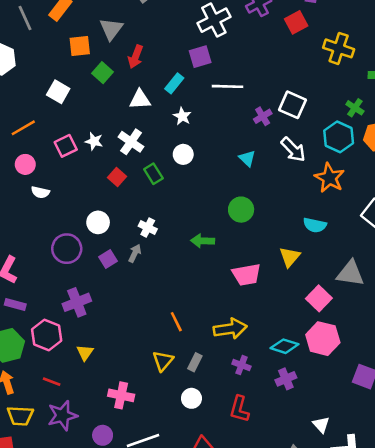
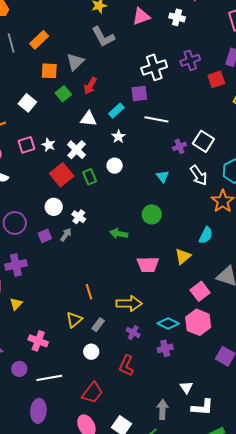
red square: (117, 177) -> (62, 175), size x1.6
white circle: (98, 222) -> (54, 207), moved
cyan semicircle: (315, 225) -> (206, 235), turned -84

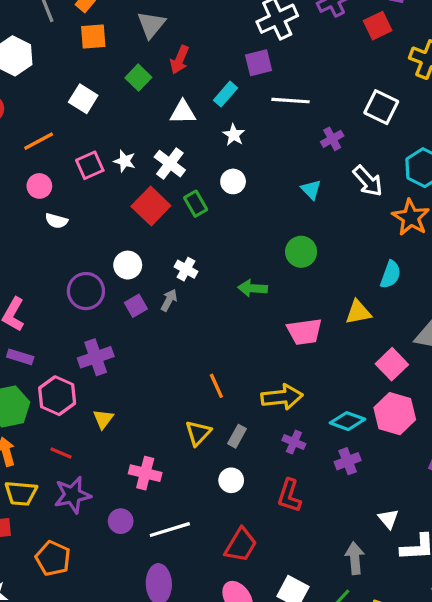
orange square: (49, 71) -> (93, 37), moved
white square: (203, 141) -> (381, 107), moved
white circle: (54, 207) -> (128, 265), moved
yellow triangle: (183, 256) -> (358, 312), turned 36

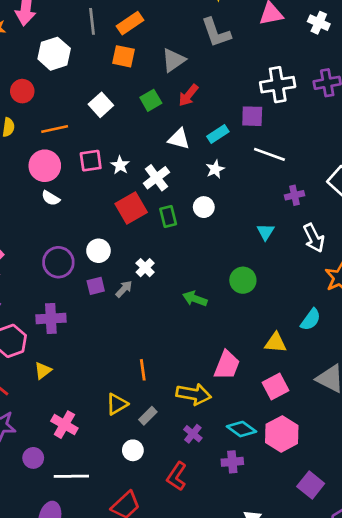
pink circle: (39, 186) -> (45, 166), size x1.5
pink trapezoid: (304, 332) -> (227, 365), moved, turned -76
pink square: (392, 364) -> (276, 386), moved

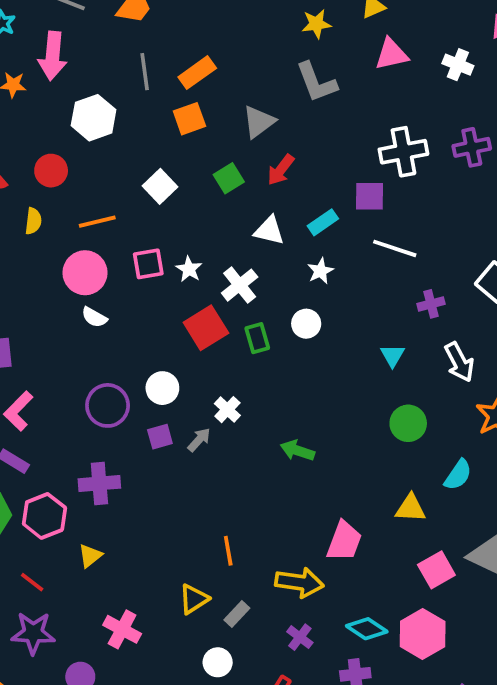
orange square: (123, 56) -> (189, 119), turned -30
green circle: (243, 280) -> (408, 423), moved
pink square: (276, 386) -> (436, 570), moved

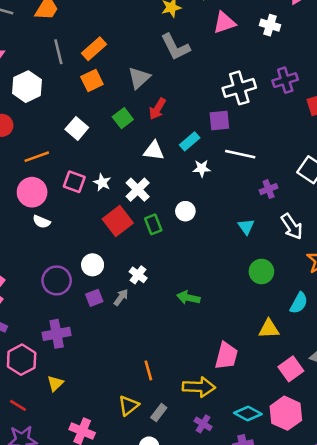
pink square: (148, 264) -> (74, 182), turned 35
white star: (320, 271) -> (202, 168), moved, turned 30

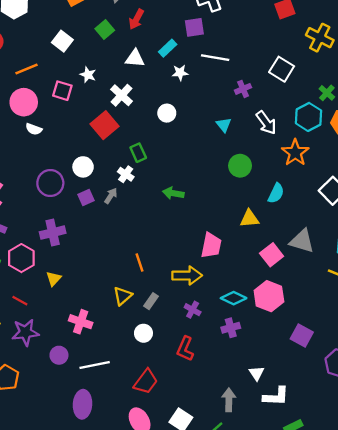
white star: (102, 182) -> (88, 75), moved
green rectangle: (153, 224) -> (138, 153), moved

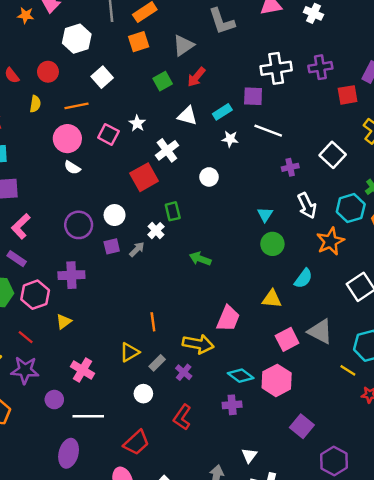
white square: (62, 41) -> (102, 77), moved
cyan triangle: (224, 125) -> (265, 215), moved
purple cross: (193, 310) -> (184, 372), moved

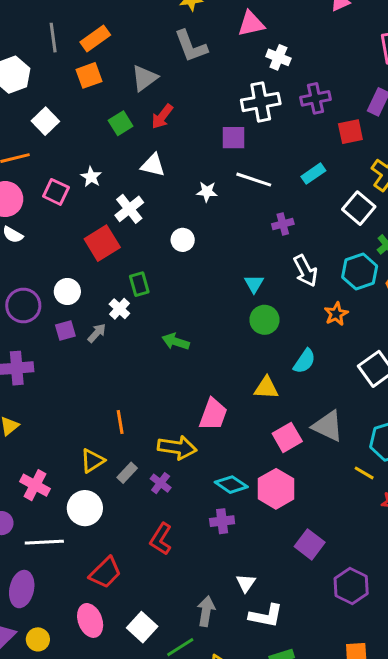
white cross: (313, 13) -> (278, 57), moved
cyan rectangle: (222, 112) -> (313, 174), moved
white square: (333, 155) -> (359, 208), moved
orange star: (330, 241) -> (336, 314), size x0.7
white circle: (143, 394) -> (85, 508), moved, size x1.5

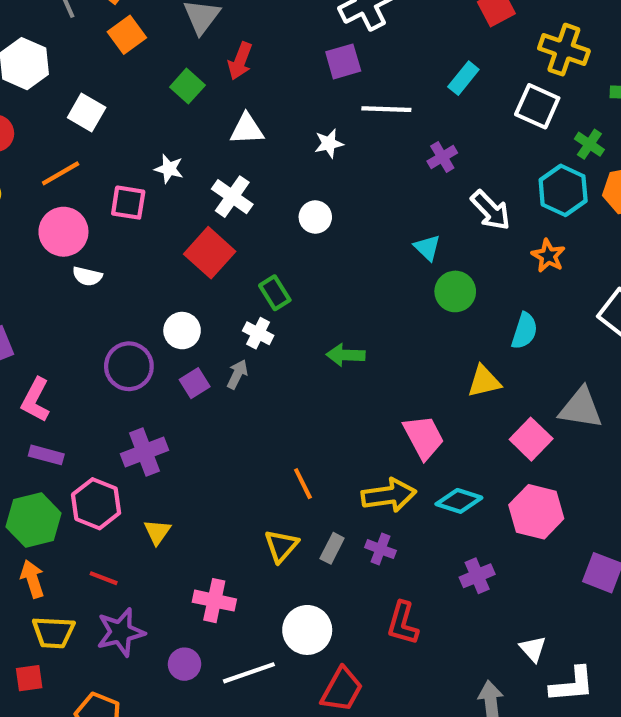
pink trapezoid: (213, 414) -> (424, 437), turned -32
cyan diamond: (231, 485) -> (459, 501), moved
white circle: (85, 508) -> (307, 630), moved

